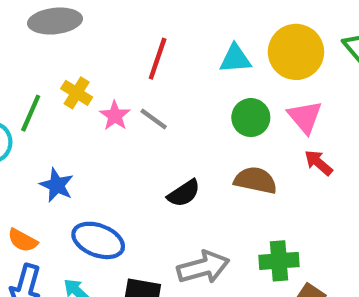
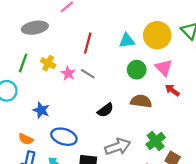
green line: (31, 113) -> (23, 63), moved
green cross: (279, 261) -> (156, 141), turned -30

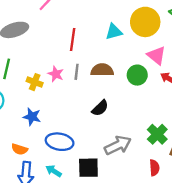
yellow cross: (48, 63) -> (35, 82), moved
green circle: (137, 70) -> (137, 75), moved
gray line: (88, 74) -> (77, 72), turned 72
brown semicircle: (141, 101) -> (102, 70), moved

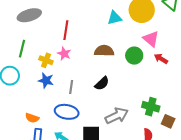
red line: (73, 39) -> (66, 30), moved
gray line: (77, 72) -> (71, 87), moved
blue star: (32, 117) -> (46, 81), moved
green cross: (157, 134) -> (151, 107), turned -30

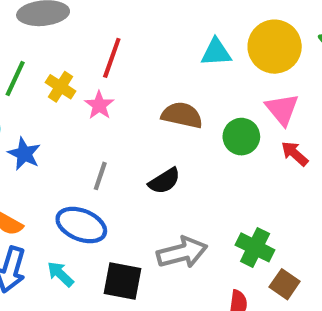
yellow cross: (46, 60) -> (61, 87), moved
blue star: (46, 81) -> (24, 154), moved

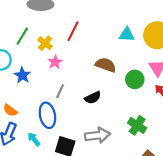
pink star: (99, 105) -> (55, 62), moved
blue ellipse: (81, 225) -> (47, 115), turned 50
green cross: (255, 247) -> (137, 125), moved

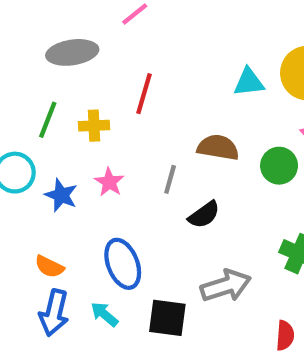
yellow cross: (45, 43) -> (94, 126), turned -32
pink star: (55, 62) -> (109, 182), moved
gray line: (60, 91) -> (170, 179), moved

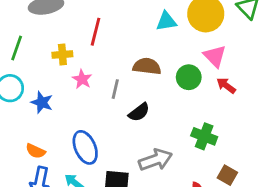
green line: (48, 120) -> (17, 48), moved
pink star: (109, 182) -> (82, 79), moved

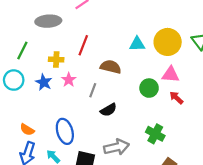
pink triangle: (215, 56) -> (171, 75), turned -48
brown semicircle: (147, 66) -> (111, 67), moved
blue star: (42, 102) -> (44, 82), moved

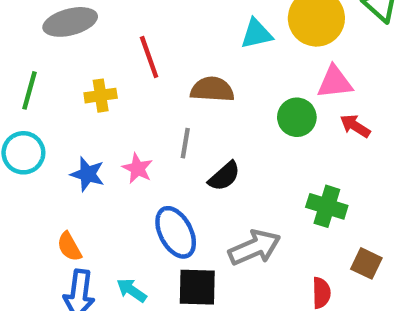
red line: (83, 45) -> (149, 57), turned -30
pink star: (69, 80) -> (138, 168), moved
blue star: (44, 82) -> (88, 174), moved
orange semicircle: (27, 130) -> (69, 247), turned 40
blue ellipse: (65, 131) -> (176, 232), moved

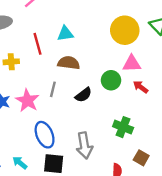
cyan triangle: (257, 34) -> (65, 34), moved
pink star: (138, 168) -> (27, 101), size x1.5
black semicircle: (224, 176) -> (83, 95), moved
gray arrow: (254, 248) -> (84, 145), turned 100

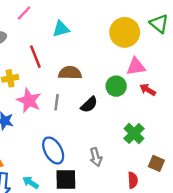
cyan triangle: (65, 34) -> (61, 29), moved
pink star: (27, 101) -> (29, 101), moved
green cross: (123, 127) -> (134, 133), turned 30
gray arrow: (84, 145) -> (96, 157), size x0.7

